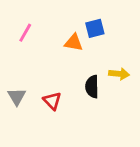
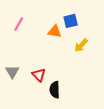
yellow arrow: (119, 74) -> (81, 45), moved, turned 128
black semicircle: (92, 87) -> (55, 90), moved

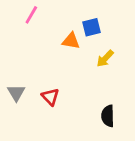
pink line: (19, 24) -> (31, 15), moved
black semicircle: (55, 90) -> (108, 116), moved

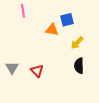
pink line: (31, 15) -> (23, 11), turned -40
black semicircle: (108, 116) -> (79, 66), moved

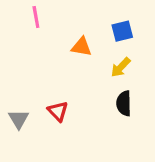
blue square: (67, 20) -> (122, 31), moved
gray triangle: (12, 68) -> (19, 119), moved

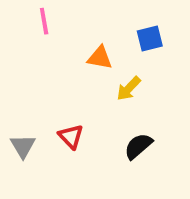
yellow arrow: (121, 67) -> (129, 88), moved
black semicircle: (124, 103) -> (138, 146), moved, turned 50

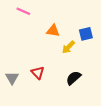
pink line: (44, 21) -> (23, 11), turned -56
blue square: (150, 38) -> (86, 34), moved

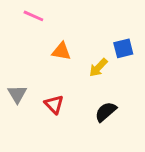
orange triangle: (53, 31) -> (61, 51), moved
gray triangle: (12, 78) -> (17, 94), moved

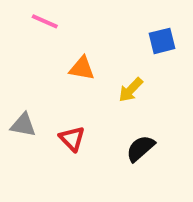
blue square: (123, 48) -> (162, 41), moved
gray triangle: (17, 94) -> (23, 125), turned -48

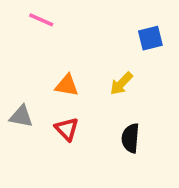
orange triangle: (82, 68) -> (67, 85), moved
black semicircle: (140, 148) -> (130, 138), turned -44

